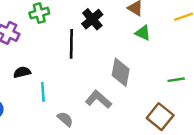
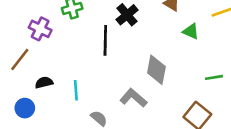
green triangle: (143, 33) -> (191, 31), moved
black semicircle: (22, 72) -> (44, 83), moved

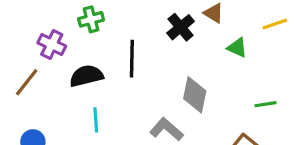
black cross: (127, 15) -> (181, 27), moved
black semicircle: (44, 83) -> (86, 76), moved, size x1.5

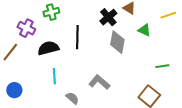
gray diamond: (195, 95) -> (117, 42), moved

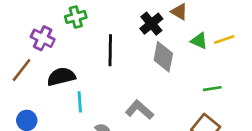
yellow line: (168, 15) -> (224, 40), moved
black semicircle: (48, 48) -> (61, 77), moved
green line: (162, 66) -> (212, 89), moved

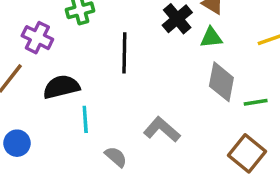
green triangle: (199, 41) -> (211, 38), moved, turned -30
gray diamond: (163, 57) -> (221, 82), moved

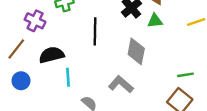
gray diamond: (221, 82) -> (136, 51), moved
green line: (256, 102) -> (186, 75), moved
blue circle: (17, 143) -> (21, 81), moved

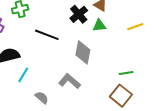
black line: (95, 31) -> (47, 35), turned -70
cyan line: (68, 77) -> (23, 75), turned 35

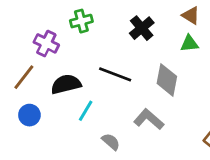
black cross: (79, 14) -> (142, 28), moved
black line: (47, 35) -> (115, 74), moved

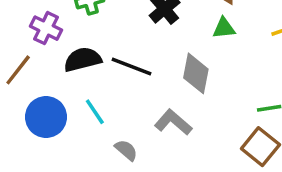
black semicircle: (66, 84) -> (83, 59), moved
cyan line: (86, 111) -> (95, 112), turned -65
blue circle: (29, 115) -> (46, 117), moved, size x1.5

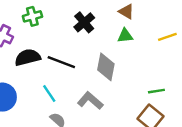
cyan line: (95, 112) -> (49, 93), moved

